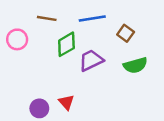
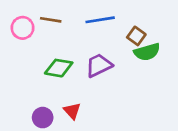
pink circle: (17, 39) -> (23, 28), moved
green diamond: (66, 44) -> (59, 68), moved, turned 40
green semicircle: (135, 65) -> (147, 52), moved

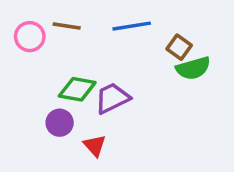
purple trapezoid: (99, 65) -> (112, 98), moved
purple circle: (43, 118) -> (60, 123), moved

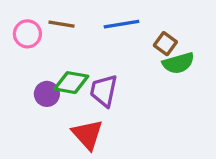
purple trapezoid: (112, 98) -> (104, 91), turned -52
purple circle: (60, 123) -> (47, 94), moved
red triangle: (95, 146) -> (87, 134), size x1.5

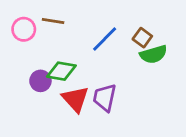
blue line: (122, 24) -> (105, 39), moved, turned -36
purple trapezoid: (104, 91) -> (105, 98), moved
red triangle: (87, 134) -> (75, 99), moved

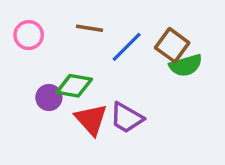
brown line: (53, 21) -> (89, 28), moved
brown square: (142, 38) -> (172, 45), size x1.4
purple trapezoid: (105, 98) -> (127, 118), turned -72

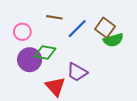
pink circle: (29, 35) -> (22, 32), moved
purple circle: (49, 97) -> (30, 60), size x1.5
red triangle: (91, 119) -> (55, 87), moved

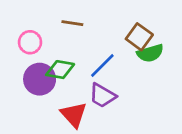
blue line: (77, 29) -> (102, 65), moved

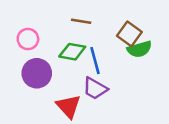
brown line: (72, 23) -> (81, 21), moved
blue line: (102, 65) -> (95, 61), turned -60
green diamond: (60, 70) -> (72, 52), moved

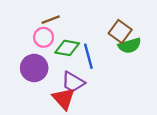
brown line: (81, 21) -> (51, 20), moved, turned -30
pink circle: (28, 39) -> (44, 37), moved
purple trapezoid: (95, 88) -> (73, 82), moved

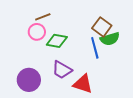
blue line: (88, 56) -> (95, 48), moved
purple circle: (34, 68) -> (29, 80), moved
red triangle: (64, 99) -> (83, 84), moved, turned -30

